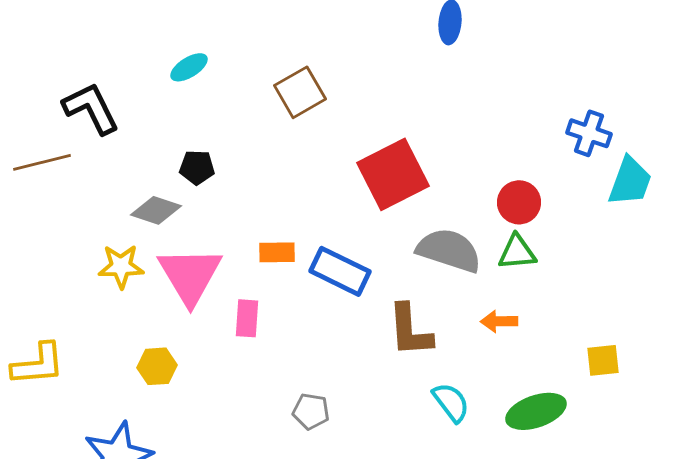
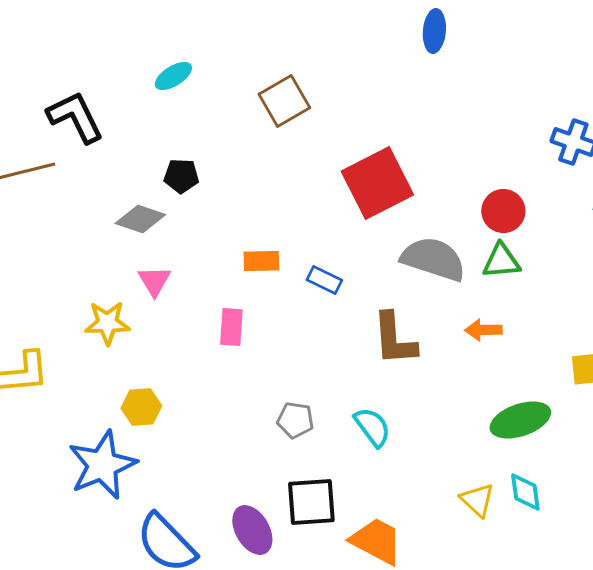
yellow star: (121, 266) -> (107, 323), moved
blue rectangle: (340, 271) -> (324, 280), size x0.6
pink triangle: (190, 275) -> (154, 281), moved, size x0.5
yellow hexagon: (157, 366) -> (141, 407), moved
cyan semicircle: (451, 402) -> (372, 427), moved

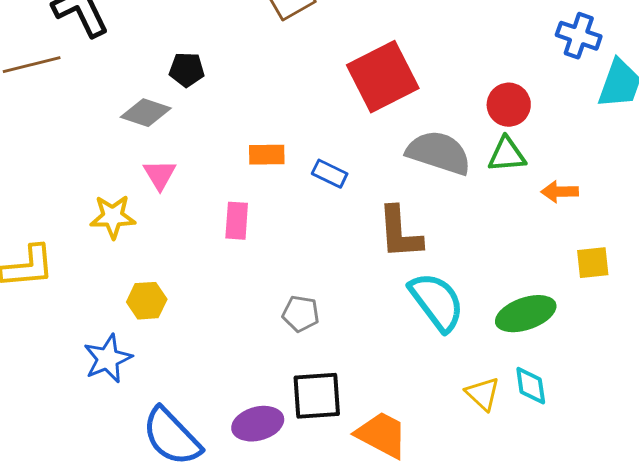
orange arrow: (483, 330) -> (560, 192), moved
cyan semicircle: (372, 427) -> (437, 302), moved, size x1.5
blue star: (102, 465) -> (108, 359), size x0.7
purple ellipse: (252, 530) -> (258, 424), turned -75

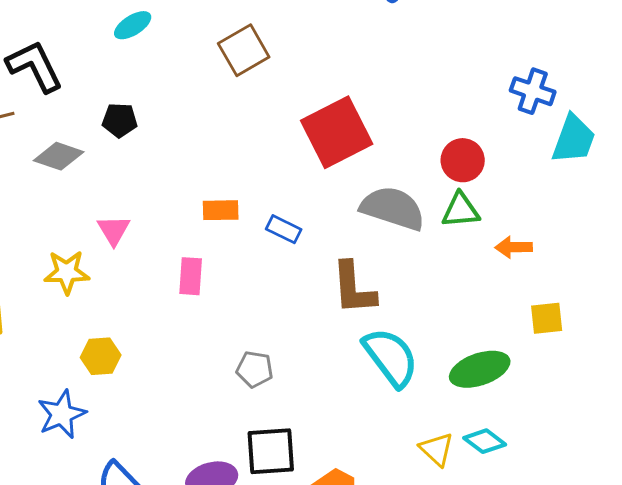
black pentagon: (187, 70) -> (120, 120), moved
gray diamond: (146, 113) -> (59, 156), moved
cyan diamond: (531, 386) -> (485, 441), turned -45

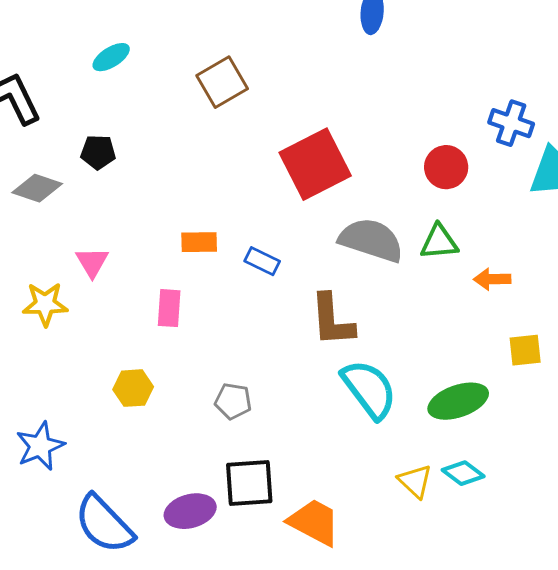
red circle: (463, 160) -> (446, 167), moved
yellow hexagon: (101, 356) -> (133, 388), moved

